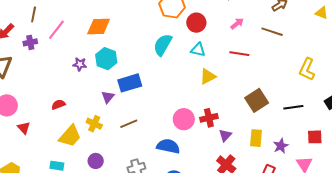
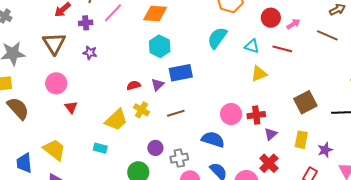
red circle: (196, 23) -> (271, 18), moved
red line: (239, 54) -> (282, 49), moved
purple star: (80, 64) -> (90, 53), moved
red semicircle: (58, 105) -> (134, 85), moved
purple circle: (96, 161) -> (155, 148), moved

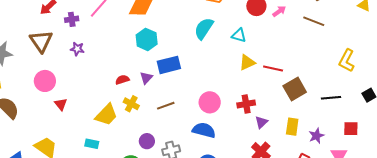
red line: (282, 49) -> (273, 68), moved
pink circle: (231, 114) -> (210, 102), moved

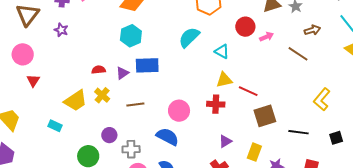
red cross: (246, 104) -> (216, 104), moved

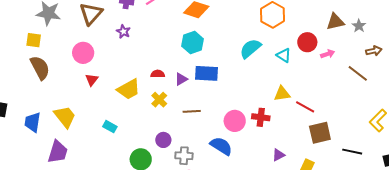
cyan triangle: (222, 51) -> (284, 55), moved
yellow trapezoid: (75, 101) -> (129, 89), moved
red cross: (216, 104) -> (261, 117), moved

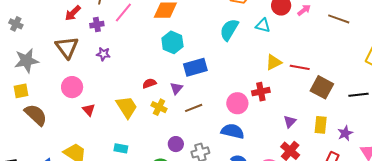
purple triangle: (181, 79) -> (176, 88), moved
yellow trapezoid: (129, 89) -> (127, 107), turned -75
brown square: (320, 133) -> (322, 87), turned -30

